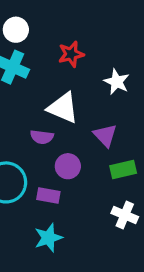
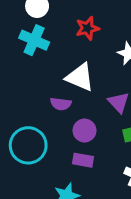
purple rectangle: (48, 195) -> (83, 160), moved

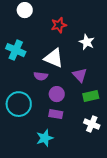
cyan cross: (34, 40) -> (16, 50), moved

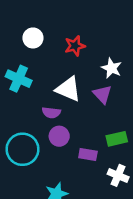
white circle: (25, 10) -> (33, 38), moved
purple triangle: (80, 75) -> (102, 94), moved
purple circle: (57, 94) -> (59, 136), moved
purple rectangle: (56, 114) -> (88, 155), moved

